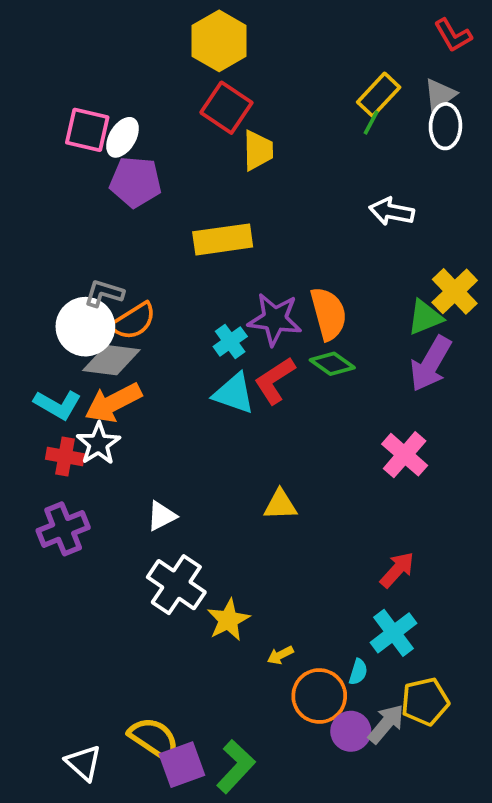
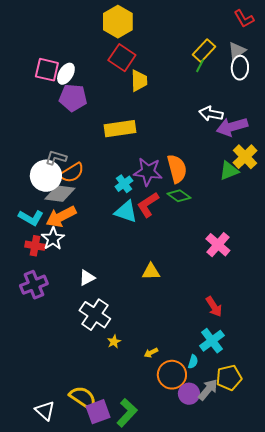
purple arrow: (431, 364) -> (232, 127), moved, turned 44
red arrow: (397, 570) -> (214, 307), turned 105
yellow star: (228, 620) -> (114, 342), moved, size x0.6

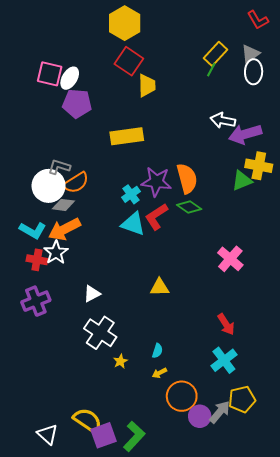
yellow cross: (245, 157) -> (259, 166), turned -35
gray diamond: (60, 194) -> (63, 205), size x0.7
cyan semicircle: (193, 362) -> (157, 351), moved

